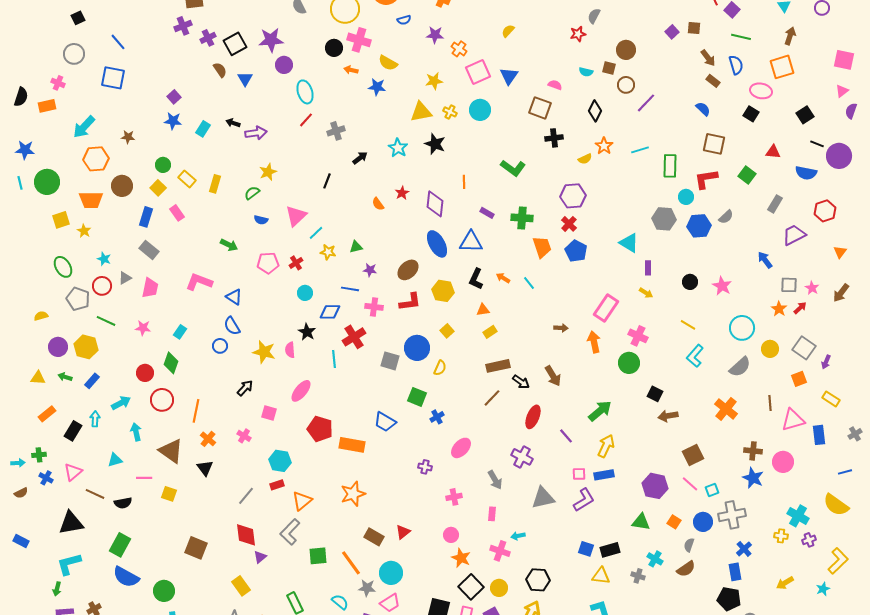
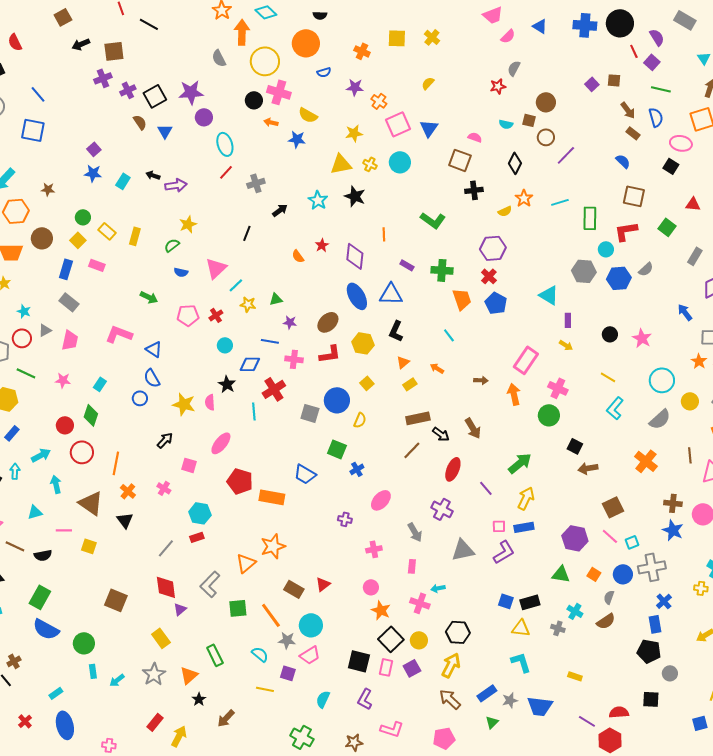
pink rectangle: (177, 213) -> (97, 265), turned -35
orange arrow: (503, 278) -> (437, 368), moved
orange triangle: (483, 310) -> (403, 362), turned -32
orange triangle: (302, 501) -> (246, 563), moved

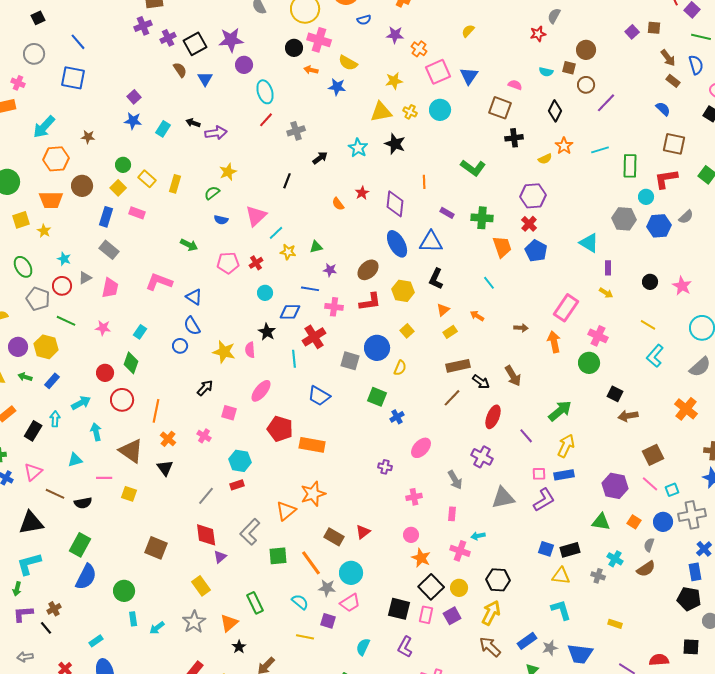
blue trapezoid: (305, 474) -> (319, 396), moved
blue semicircle: (46, 629) -> (86, 577), turned -92

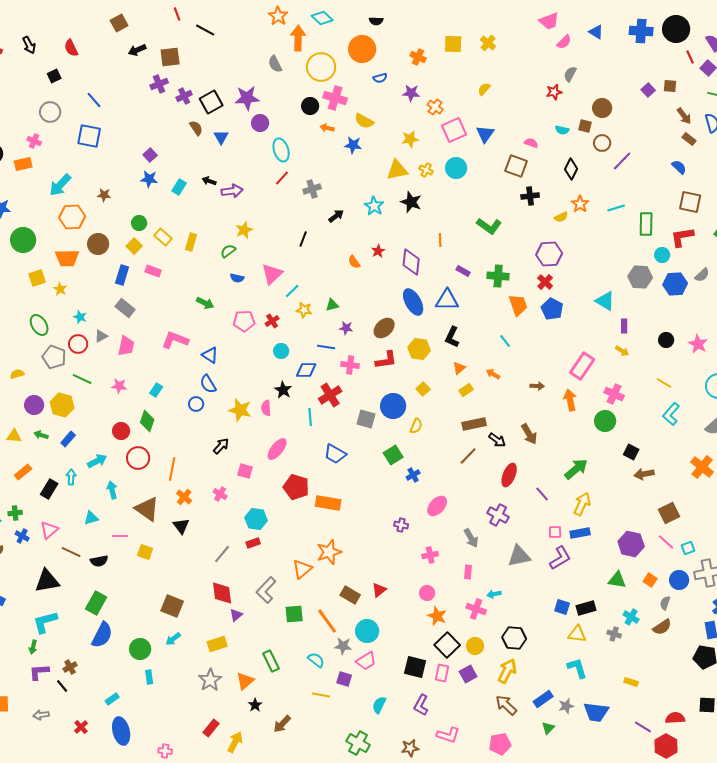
green square: (377, 397) -> (393, 455), turned 36
yellow rectangle: (201, 586) -> (217, 644), turned -72
cyan arrow: (157, 628) -> (173, 639), moved

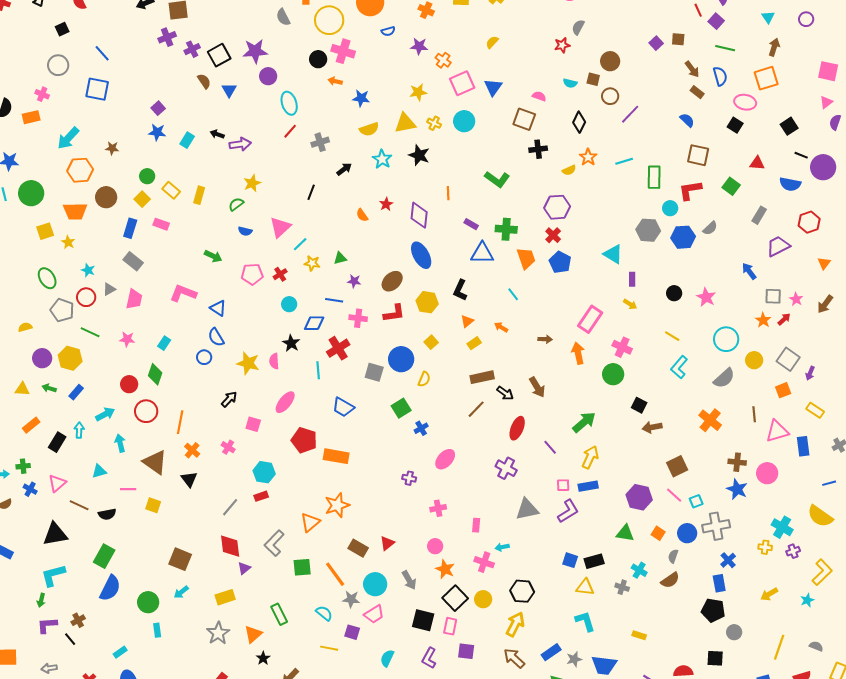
yellow semicircle: (364, 121) -> (369, 129), moved, turned -48
blue triangle: (447, 300) -> (482, 253), moved
gray arrow: (471, 538) -> (409, 580), moved
purple square: (468, 674) -> (466, 651), moved, turned 36

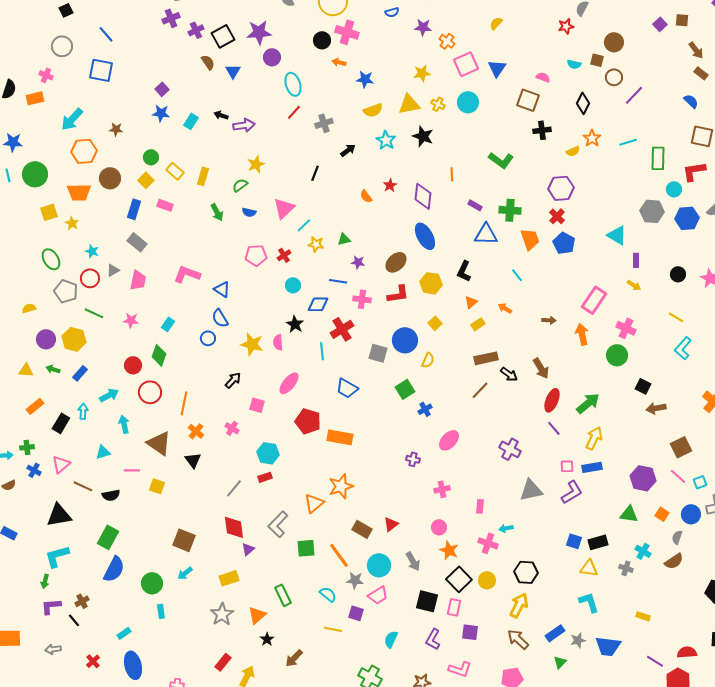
green arrow: (213, 256) -> (217, 212), moved, turned 36
red ellipse: (517, 428) -> (552, 400), moved

